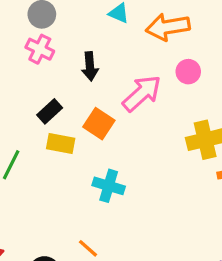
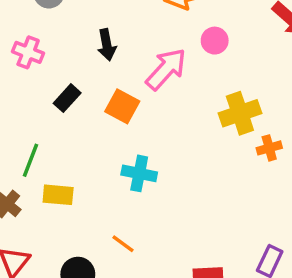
pink cross: (40, 49) -> (28, 52), moved
yellow rectangle: (61, 143) -> (58, 195), moved

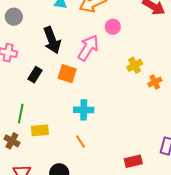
black arrow: (107, 45) -> (52, 40), size x1.5
yellow cross: (240, 113) -> (135, 65), size x0.7
orange line: (123, 244) -> (81, 141), moved, turned 32

